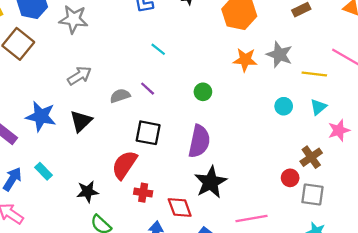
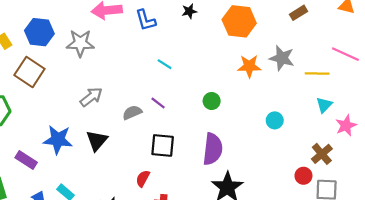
cyan circle: (284, 106) -> (275, 120), moved
red semicircle: (124, 165) -> (143, 179), size x0.6

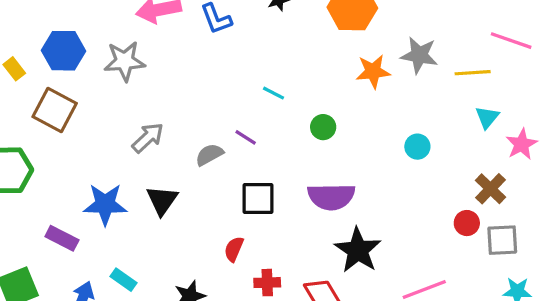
cyan line: (165, 64) -> (273, 93), moved
purple semicircle: (213, 149) -> (331, 197), turned 88

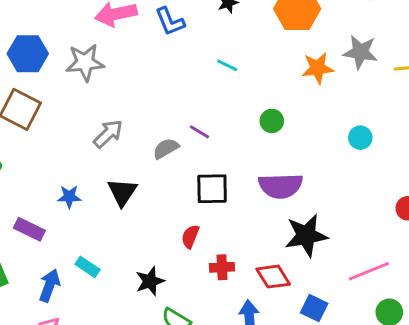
cyan line: (273, 93) -> (227, 65), moved
blue star: (105, 204) -> (69, 197), size x0.6
black star: (358, 250) -> (306, 235), turned 30

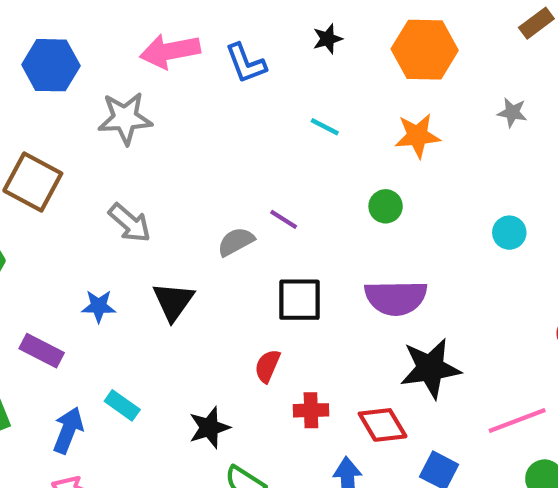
gray star: (360, 52) -> (512, 112), size x0.6
blue hexagon: (28, 54) -> (51, 65), moved
orange star: (318, 68) -> (417, 136), moved
gray arrow: (108, 134) -> (130, 223), moved, turned 84

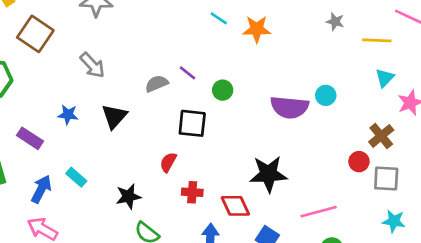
orange star: (417, 136) -> (257, 29), moved
green circle: (386, 206) -> (223, 90), moved
purple semicircle: (396, 298) -> (290, 107), moved

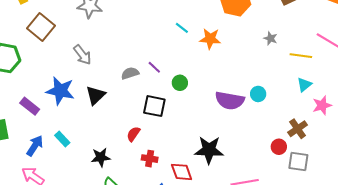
blue star: (68, 115) -> (60, 91), size x1.8

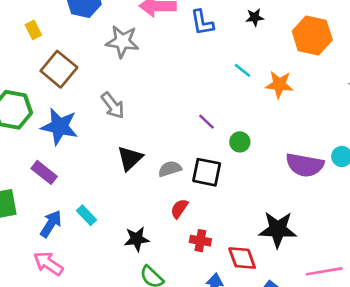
gray semicircle: (130, 73) -> (170, 169), moved
blue star: (60, 91) -> (59, 126), moved

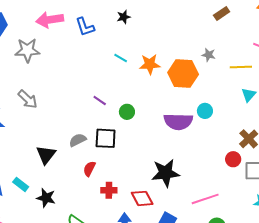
orange hexagon: (312, 36) -> (183, 73), moved
black triangle: (130, 158) -> (46, 155), moved
black star: (137, 239) -> (46, 198), moved, turned 30

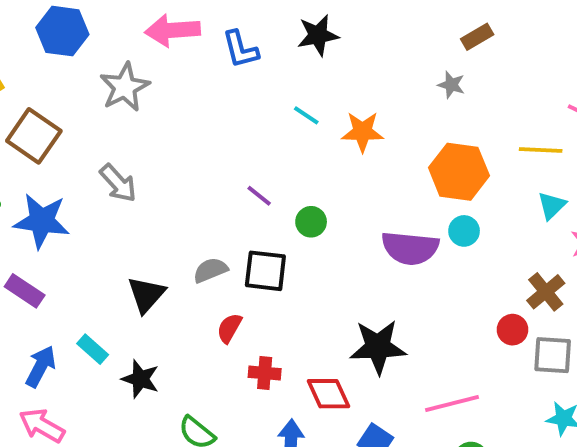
brown rectangle: (222, 13) -> (477, 37), moved
black star: (124, 17) -> (318, 35), size x1.5
gray star: (27, 50) -> (125, 87), turned -30
gray star: (209, 55) -> (451, 85), moved
orange hexagon: (183, 73) -> (459, 172), moved

